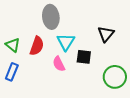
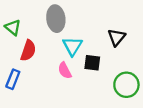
green triangle: (13, 45) -> (13, 27), moved
red semicircle: (37, 46) -> (28, 51), moved

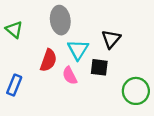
black triangle: (117, 37) -> (111, 39), moved
red semicircle: (28, 51) -> (48, 60), moved

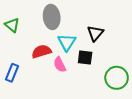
red semicircle: (48, 60) -> (41, 51), turned -126

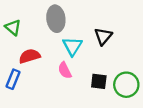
red semicircle: (41, 51) -> (30, 56), moved
black square: (85, 58) -> (99, 81), moved

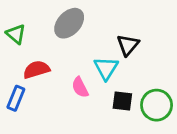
gray ellipse: (56, 19) -> (69, 23), turned 50
cyan triangle: (72, 46) -> (106, 68), moved

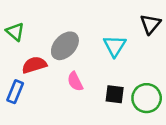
gray ellipse: (69, 23) -> (65, 46), moved
black triangle: (128, 45) -> (150, 24), moved
cyan triangle: (106, 68) -> (115, 46), moved

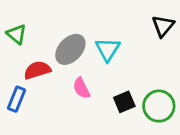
cyan triangle: (115, 46) -> (108, 49), moved
black square: (115, 94) -> (124, 102), turned -30

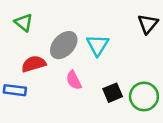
green triangle: (17, 34) -> (24, 23), moved
blue rectangle: (17, 99) -> (15, 90), turned 75

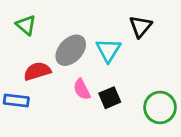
black triangle: (148, 24) -> (140, 27), moved
black square: (113, 93) -> (110, 98), moved

